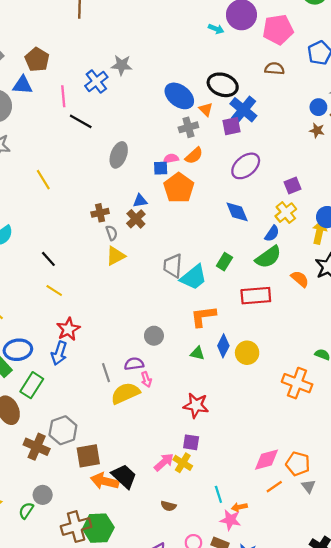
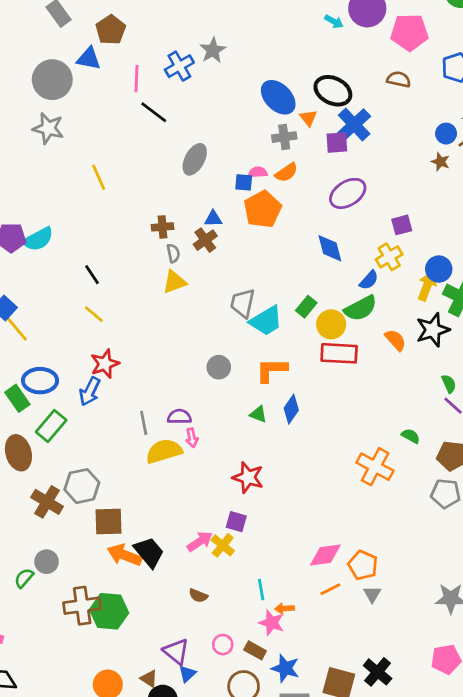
gray star: (122, 65) -> (213, 50), turned 30
gray circle: (154, 336) -> (219, 367), moved
yellow circle: (247, 353) -> (331, 324), moved

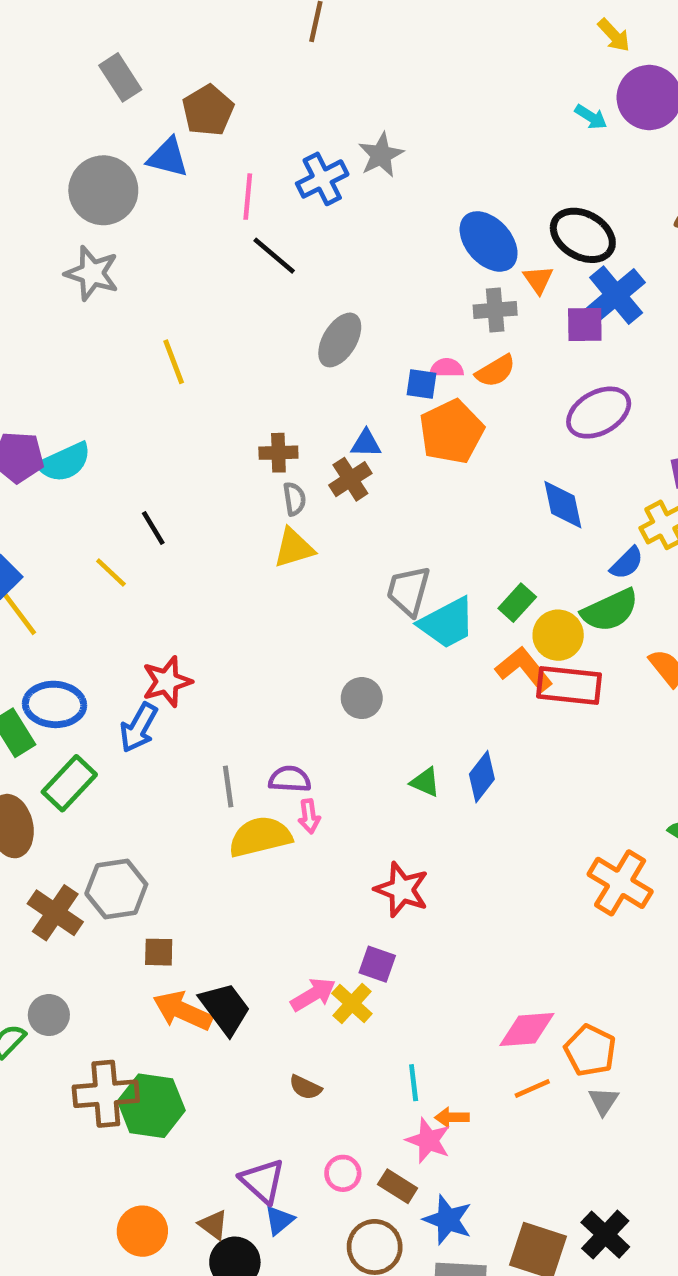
yellow line: (94, 314) -> (111, 573), moved
orange L-shape: (272, 370) -> (524, 669), moved, turned 48
brown square: (108, 522) -> (159, 952), size x0.6

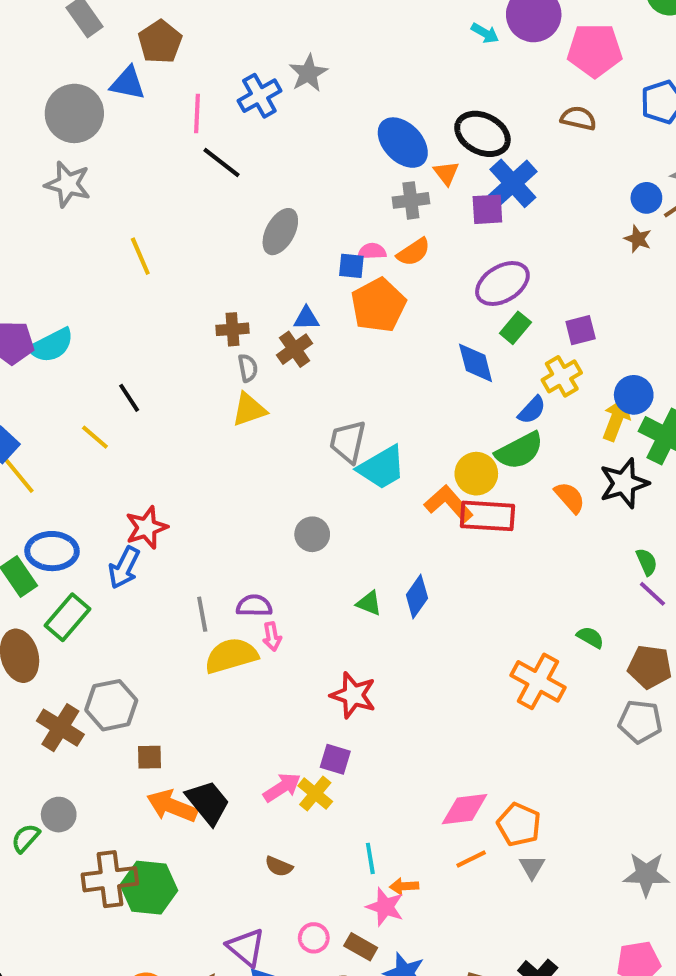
green rectangle: (517, 603) -> (515, 328), moved

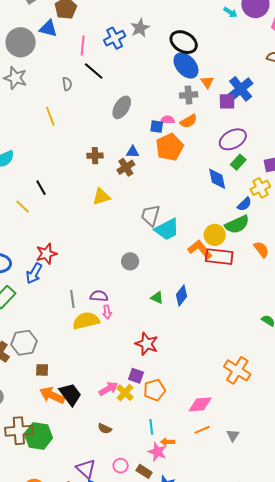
black ellipse: (482, 134) -> (184, 42), moved
gray semicircle: (248, 368) -> (67, 84), moved
orange cross: (538, 681) -> (237, 370), moved
orange pentagon: (519, 825) -> (154, 390), moved, turned 30

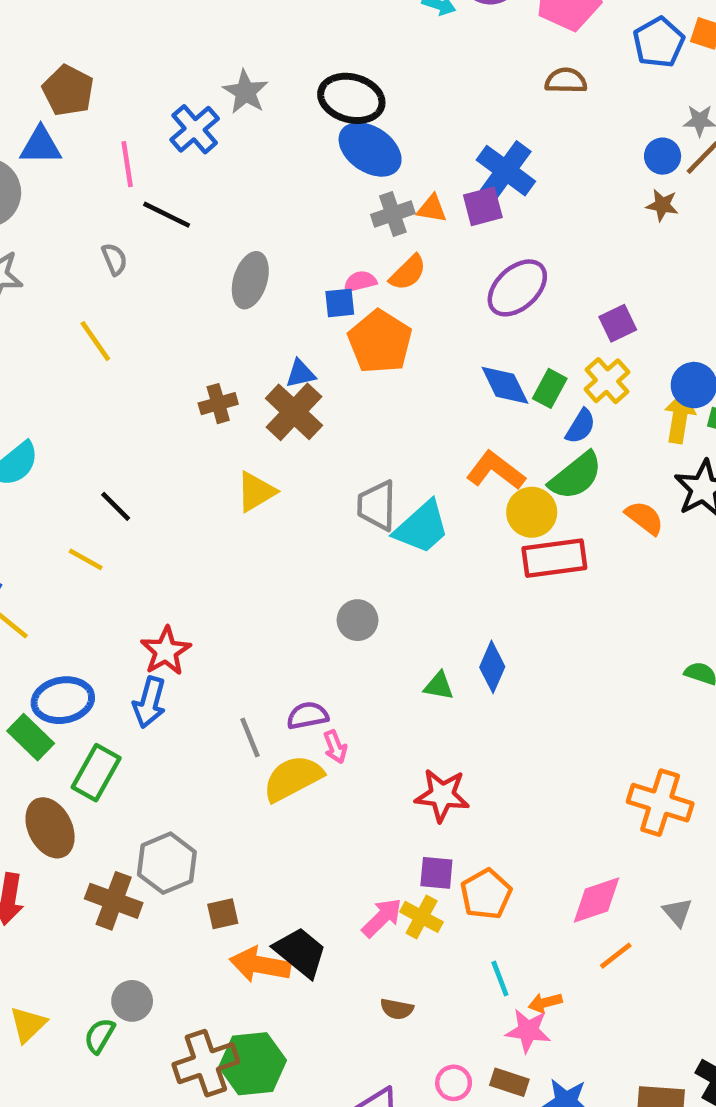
orange triangle: (207, 82) -> (432, 209), moved, turned -32
green rectangle: (238, 162) -> (550, 388), moved
brown cross: (126, 167) -> (294, 412), size x1.4
orange L-shape: (200, 249) -> (496, 471), moved
gray triangle: (233, 435) -> (677, 912), moved

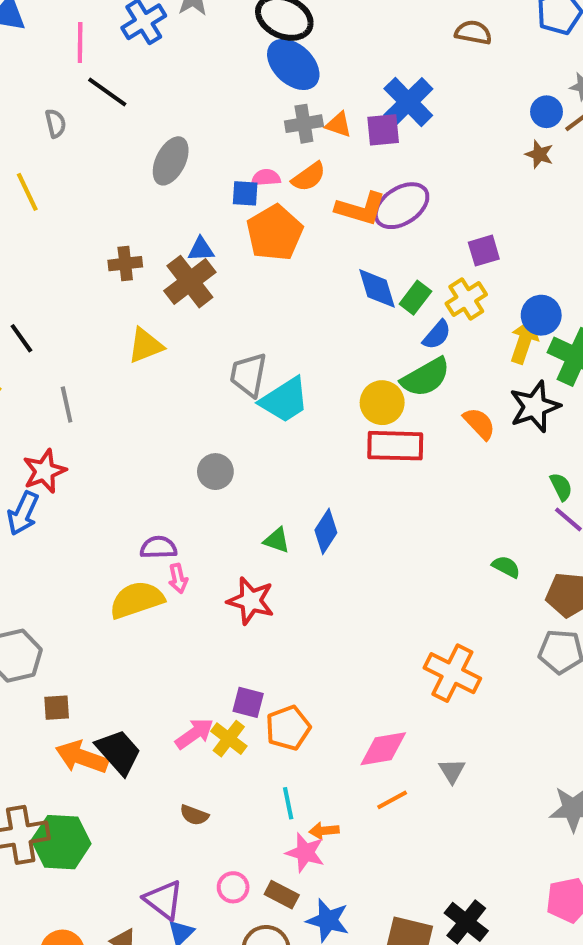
orange L-shape: (496, 471) -> (361, 209), moved, turned 150
gray line: (250, 737) -> (67, 405), moved
red star: (442, 795) -> (251, 601), moved

